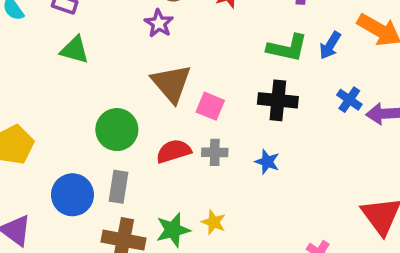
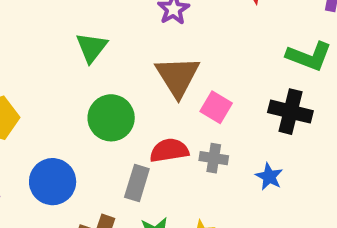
green triangle: (75, 50) -> (92, 47), moved, turned 44
gray rectangle: (118, 187) -> (137, 183), moved

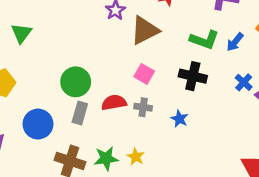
green triangle: (92, 47) -> (21, 33), moved
brown triangle: (178, 76) -> (145, 30), moved, turned 36
gray rectangle: (137, 183) -> (80, 113), moved

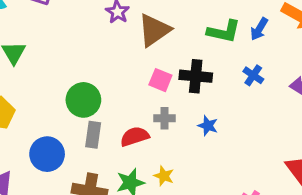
black cross: (193, 76) -> (196, 76), moved
blue cross: (244, 82) -> (253, 75), moved
red semicircle: (114, 103) -> (135, 136), moved

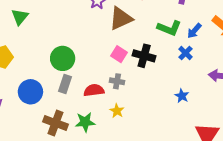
blue cross: (253, 75) -> (185, 53), moved
blue star: (208, 126) -> (182, 96), moved
yellow star: (164, 176) -> (117, 111), moved

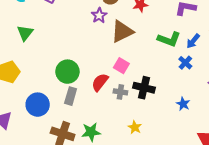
black cross: (144, 56) -> (144, 88), moved
red semicircle: (94, 90) -> (100, 82), moved, turned -42
yellow star: (117, 111) -> (135, 127), moved

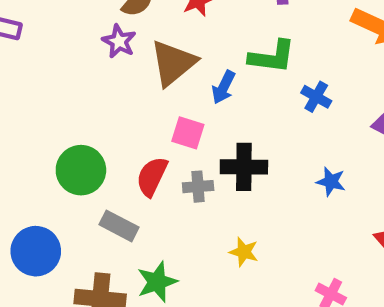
blue arrow: (193, 41) -> (223, 87), moved
gray rectangle: (71, 96) -> (119, 226), moved, turned -66

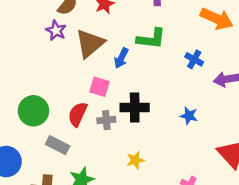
blue cross: (316, 97) -> (194, 59), moved
yellow star: (244, 252) -> (135, 160), turned -30

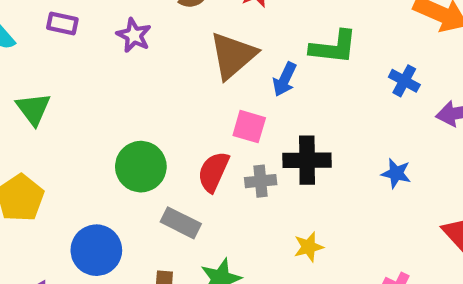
purple star: (56, 30) -> (134, 35), moved

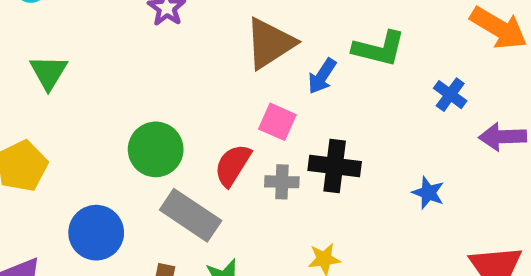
gray rectangle: (181, 223) -> (191, 215), size x1.4

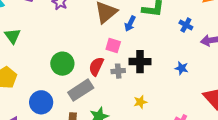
gray rectangle: (191, 215) -> (81, 90), turned -60

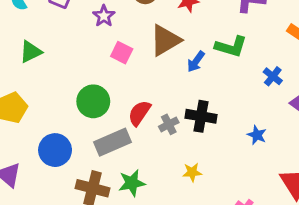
green triangle: (13, 36) -> (31, 52), turned 30
pink square: (113, 45) -> (122, 53), moved
gray cross: (118, 71) -> (169, 124), turned -32

